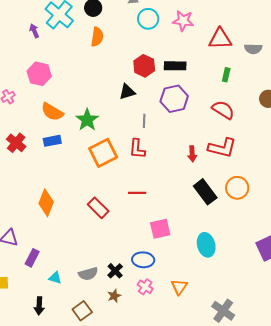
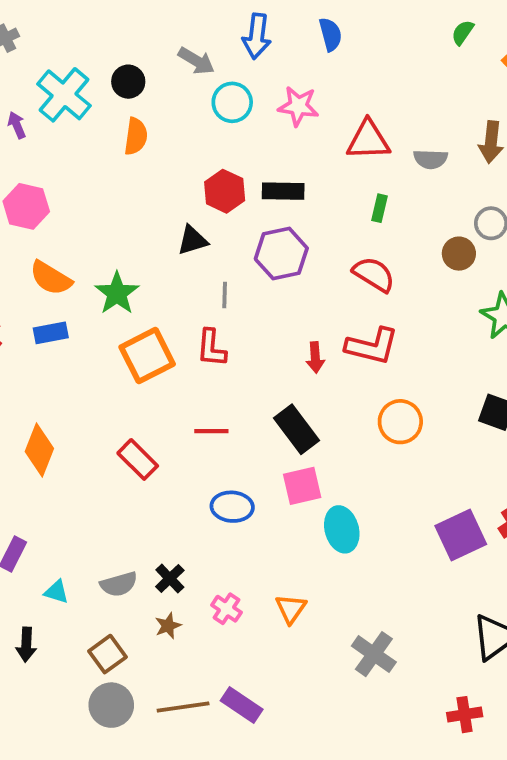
black rectangle: (205, 192) -> (296, 429), moved
pink square: (160, 229) -> (302, 486), moved
blue ellipse: (143, 260) -> (232, 507), moved

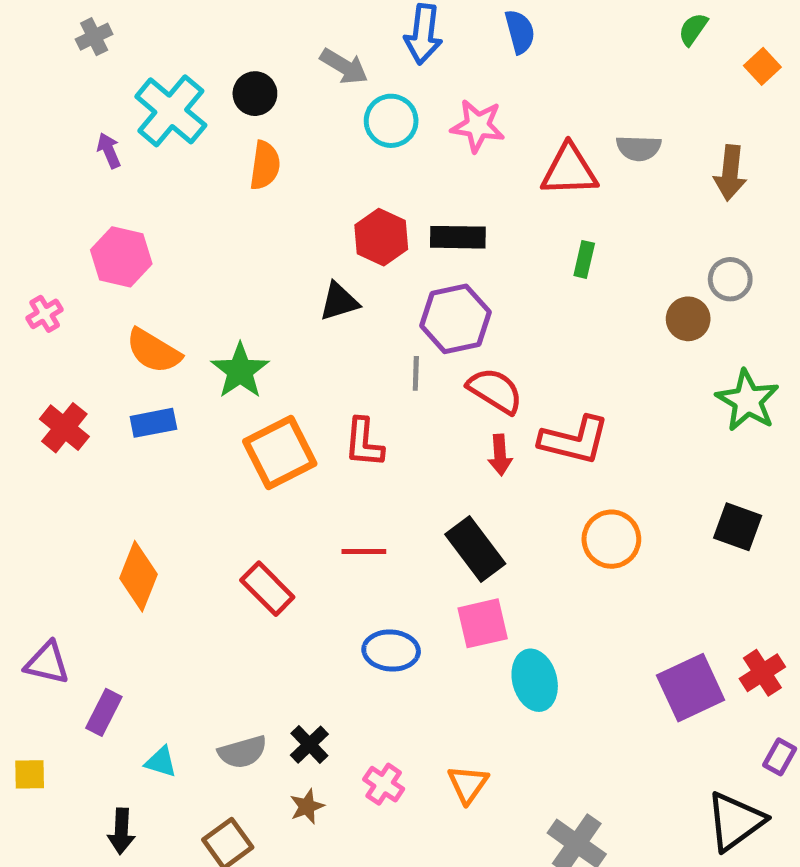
gray semicircle: (431, 159) -> (639, 148), moved
red semicircle: (374, 274) -> (495, 391), moved
gray line: (225, 295) -> (416, 373), moved

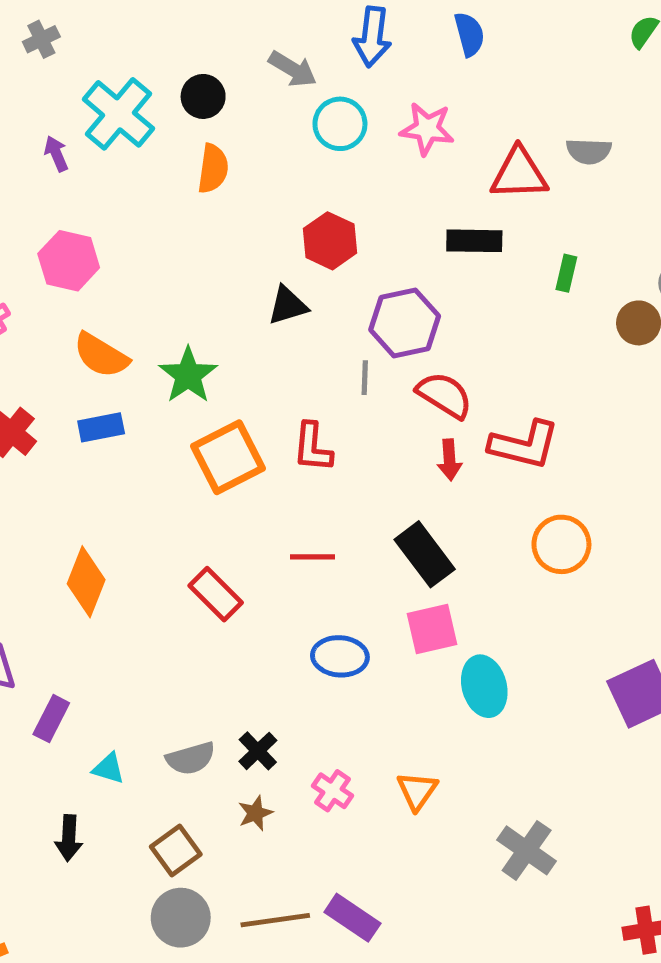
black rectangle: (458, 237) -> (474, 241), moved
green rectangle: (584, 259) -> (566, 273), moved

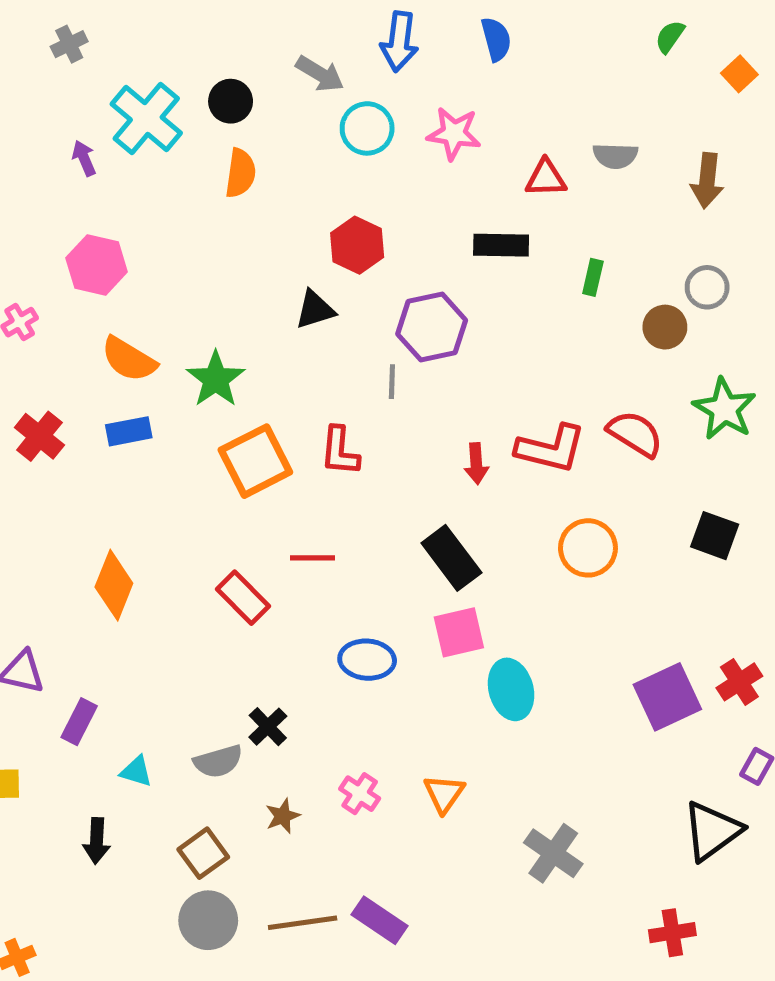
red triangle: (519, 174) -> (546, 178), size x0.7
red semicircle: (444, 395) -> (635, 434), moved
red line: (313, 557) -> (312, 558), moved
black cross: (258, 751) -> (268, 727), moved

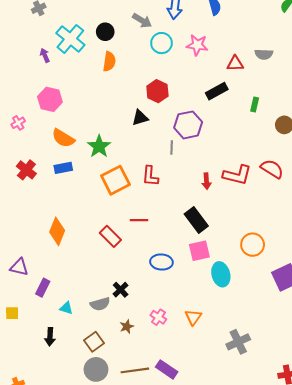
black rectangle: (501, 245) -> (217, 91), turned -30
orange circle: (588, 548) -> (253, 245), moved
gray cross: (553, 853) -> (238, 342), turned 30

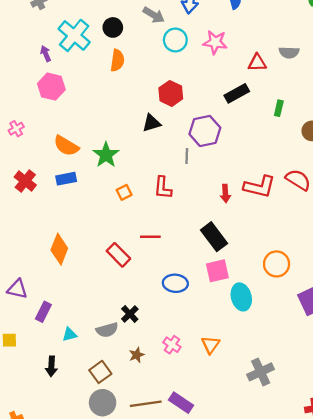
pink hexagon: (50, 99) -> (51, 87), moved
orange square: (115, 180) -> (124, 192), size x0.5
cyan triangle: (66, 308) -> (70, 334), turned -32

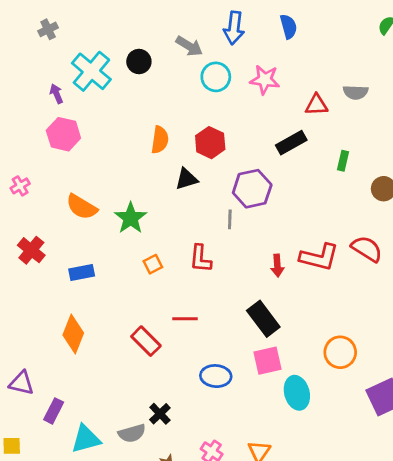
orange semicircle: (117, 60) -> (160, 140), moved
blue rectangle: (66, 179) -> (82, 273), moved
cyan triangle: (70, 334) -> (86, 439), size x1.6

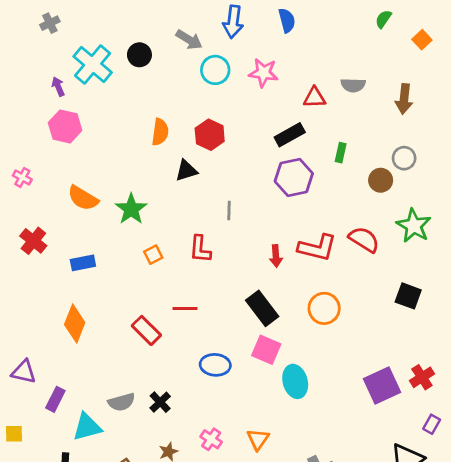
pink cross: (20, 186) -> (22, 177), turned -30
purple hexagon: (252, 189) -> (294, 177), moved
orange circle: (340, 352) -> (324, 308), moved
pink square: (268, 361) -> (266, 350), turned 36
gray semicircle: (132, 433) -> (122, 402), moved

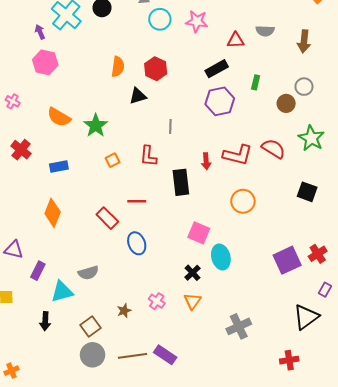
black rectangle: (262, 308) -> (181, 182), moved, turned 30
blue ellipse: (215, 365) -> (137, 243), moved, turned 65
black cross: (160, 402) -> (192, 273), moved

